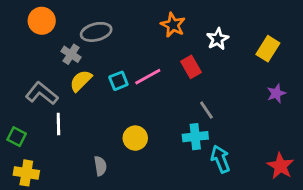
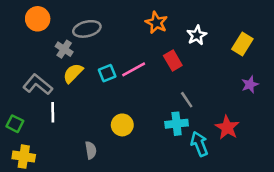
red star: (280, 166) -> (227, 127), moved

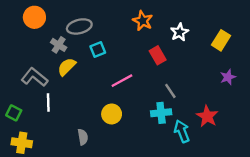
pink line: (134, 69) -> (122, 81), moved
cyan square: (107, 73) -> (98, 50), moved

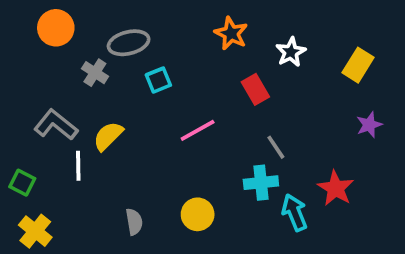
yellow semicircle: (67, 67) -> (108, 136), moved
yellow circle: (112, 114) -> (198, 214), moved
yellow cross: (22, 143) -> (35, 231), turned 30

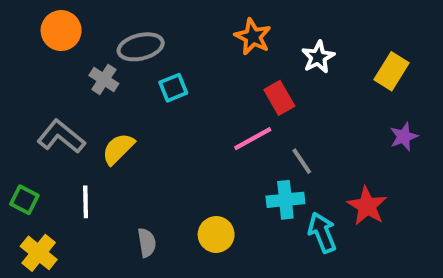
pink line: (198, 130) -> (253, 139), moved
white line: (78, 166) -> (86, 202), moved

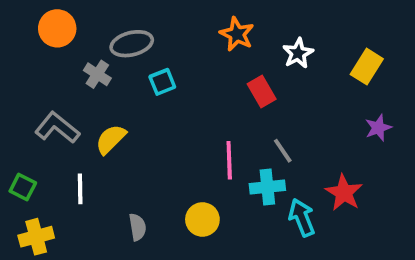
pink line: (253, 139) -> (229, 160), moved, turned -63
yellow cross: (39, 253) -> (36, 237), turned 36

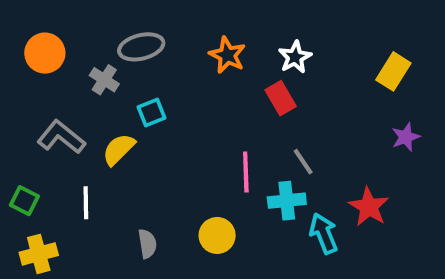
orange circle: (57, 28) -> (45, 53), moved
orange star: (237, 34) -> (227, 55), moved
white star: (298, 53) -> (295, 57), moved
cyan square: (162, 82) -> (151, 112), moved

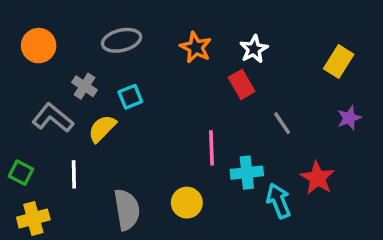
gray cross: (104, 80) -> (84, 86), moved
gray line: (303, 162) -> (282, 123), moved
gray semicircle: (147, 244) -> (127, 210), size x1.6

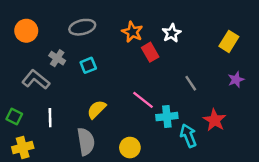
red rectangle: (242, 84) -> (150, 52), moved
yellow semicircle: (102, 129) -> (97, 109), moved
pink line: (212, 148) -> (143, 100), turned -50
yellow circle: (187, 203) -> (130, 148), moved

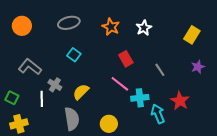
red rectangle: (150, 52) -> (126, 59), moved
gray cross: (57, 58) -> (55, 85), moved
cyan square: (88, 65) -> (74, 55), turned -32

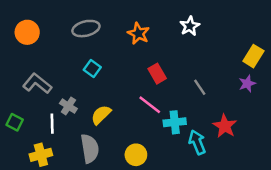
white star: (144, 28) -> (190, 26), moved
yellow rectangle: (192, 35) -> (253, 56), moved
yellow cross: (19, 124) -> (41, 155), moved

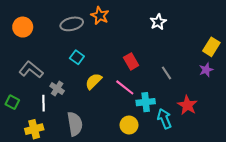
orange star: (138, 34) -> (100, 16), moved
yellow semicircle: (101, 115) -> (94, 81), moved
yellow circle: (136, 155) -> (129, 125), moved

